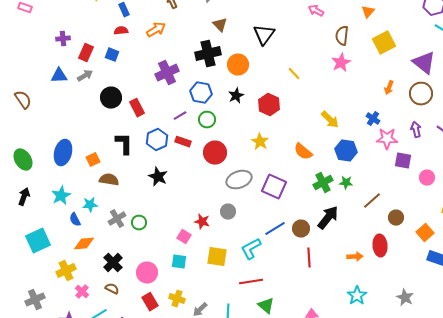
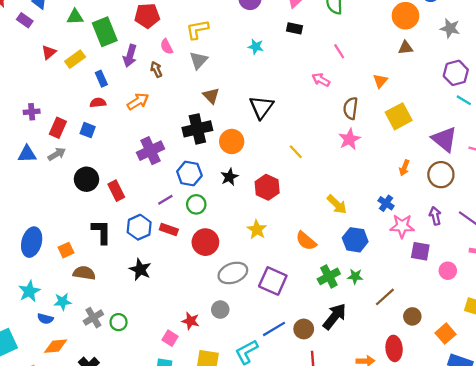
blue semicircle: (75, 220) -> (45, 319), turned -48

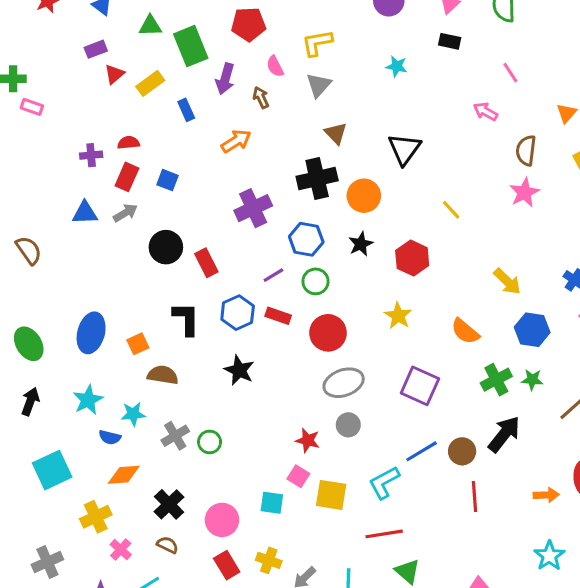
purple rectangle: (25, 20) -> (96, 49), moved, turned -56
red semicircle: (98, 103) -> (128, 143), moved
gray ellipse: (233, 273) -> (344, 383), moved
pink square: (170, 338) -> (298, 476), moved

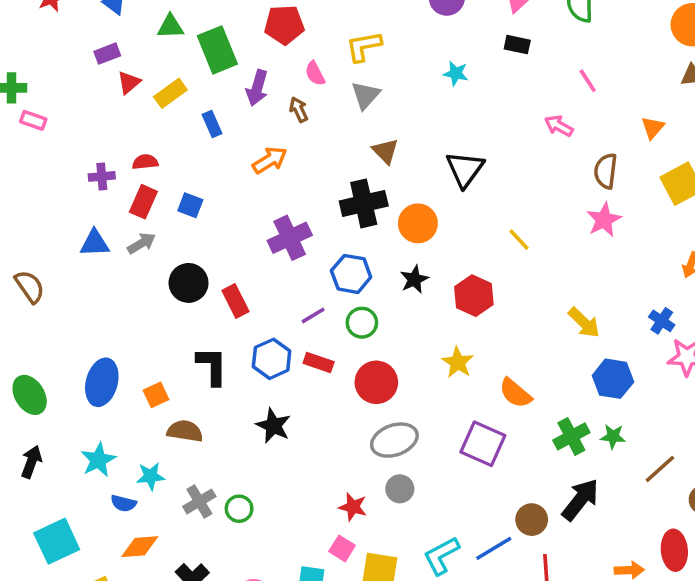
orange semicircle: (465, 331) -> (515, 393), moved
blue line: (422, 451) -> (494, 548), moved

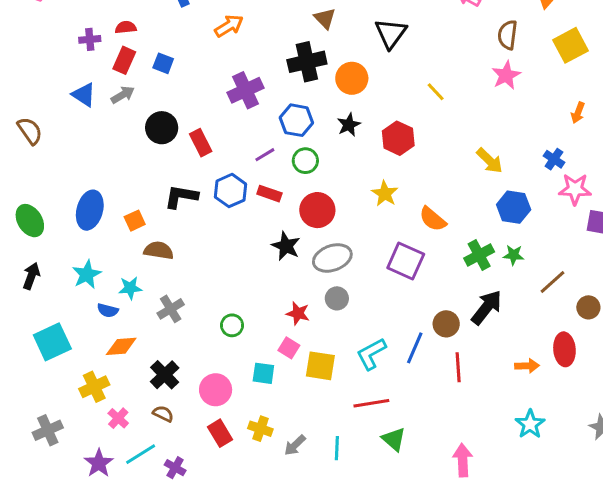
blue triangle: (95, 243) -> (84, 95), turned 35
black L-shape: (212, 366) -> (181, 197), turned -80
black star: (273, 426) -> (286, 246), moved
green circle: (239, 509) -> (232, 325), moved
blue line: (494, 548) -> (415, 348), turned -36

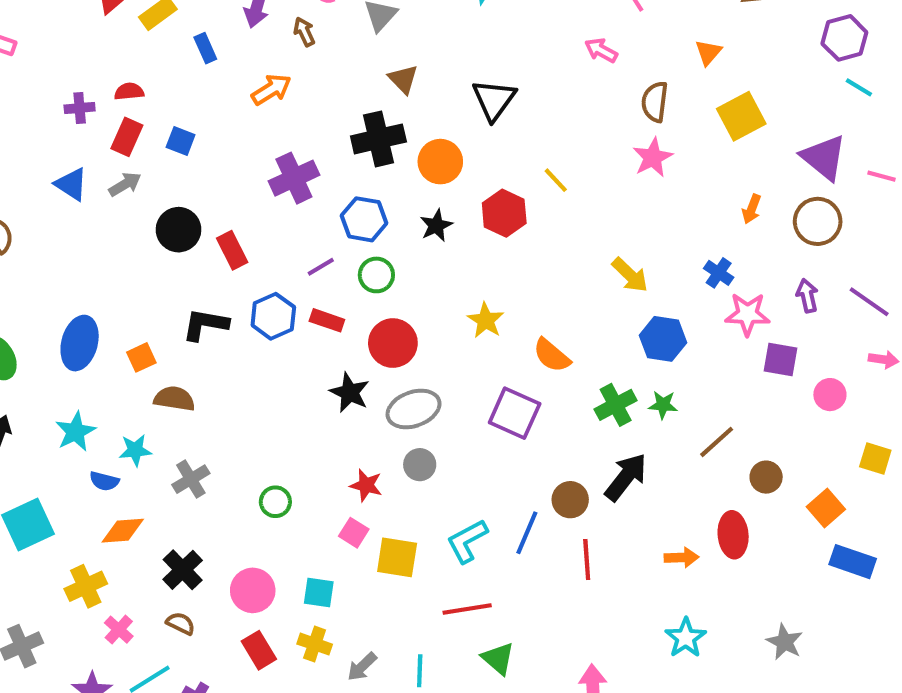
red hexagon: (398, 138) -> (504, 213), moved
cyan square: (263, 373) -> (319, 592), moved

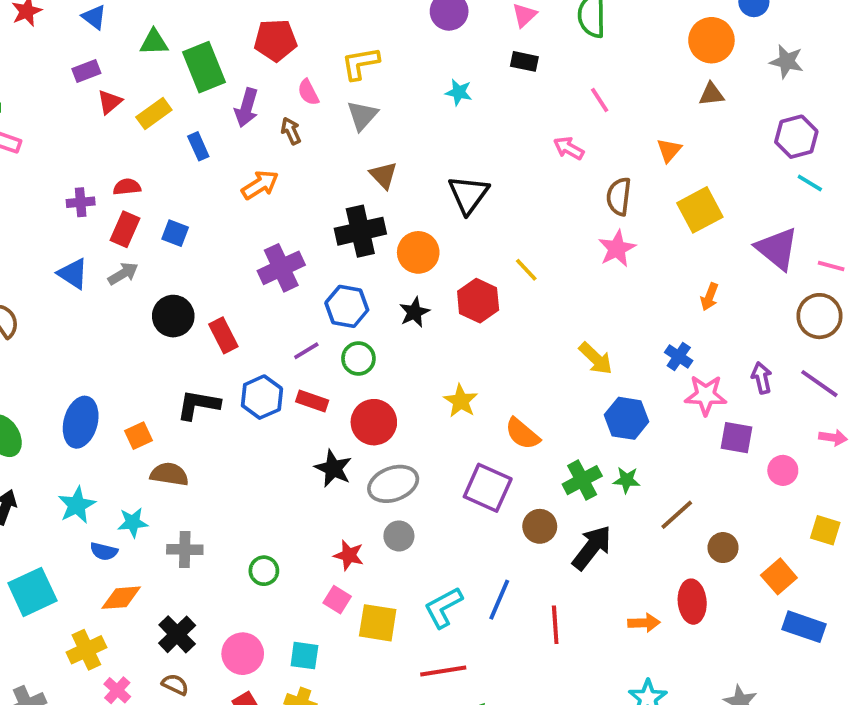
brown circle: (818, 221) -> (819, 316), moved
gray cross: (191, 479) -> (185, 549), turned 32
brown circle: (570, 500) -> (540, 526), moved

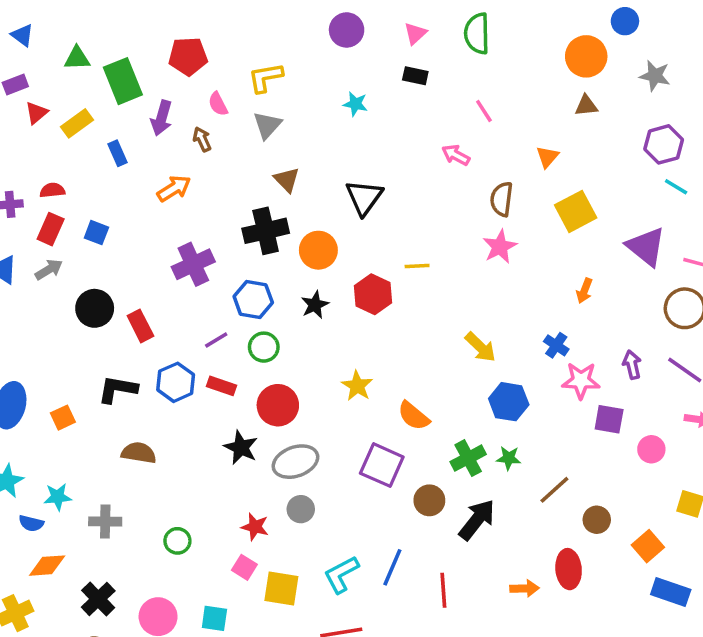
yellow line: (526, 270) -> (417, 266), turned -50
brown semicircle: (169, 474) -> (139, 453), moved

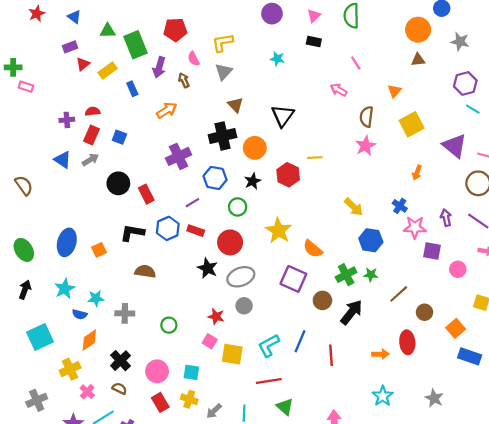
green circle: (264, 347) -> (238, 207), moved
yellow star: (357, 386) -> (278, 231), size x1.4
orange diamond: (47, 566) -> (89, 340), turned -30

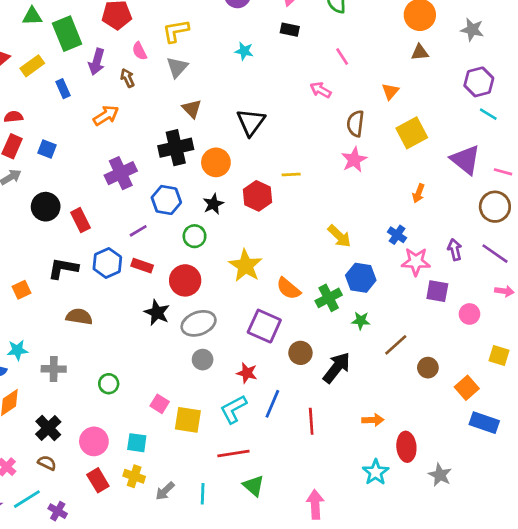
green cross: (346, 275) -> (329, 298), moved
red star: (216, 317) -> (247, 373), moved
red ellipse: (407, 342) -> (406, 447), moved

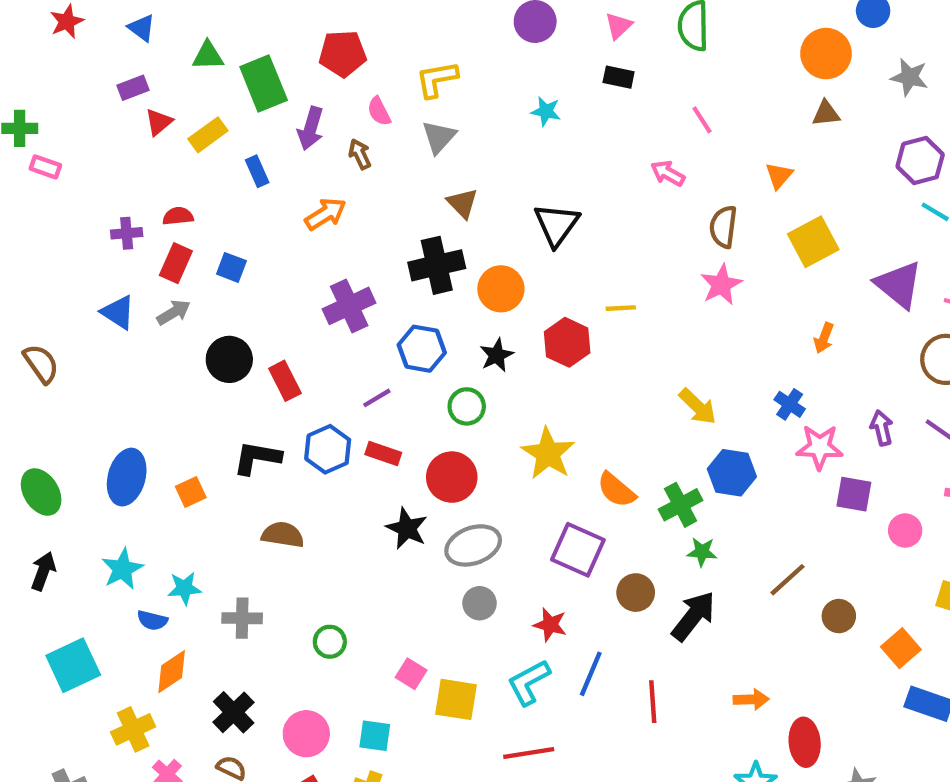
green star: (361, 321) -> (702, 552), moved

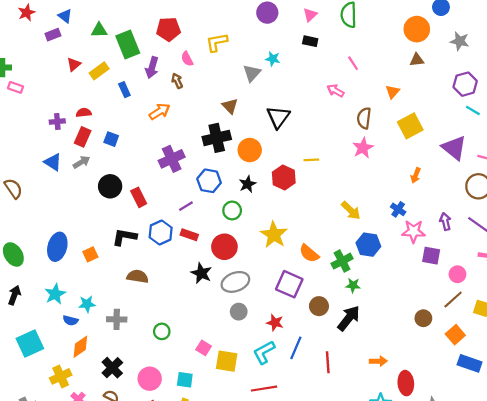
purple rectangle: (133, 88) -> (53, 35), moved
gray triangle: (439, 137) -> (252, 73), moved
brown line: (788, 580) -> (453, 300), moved

